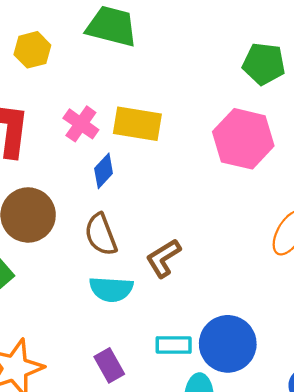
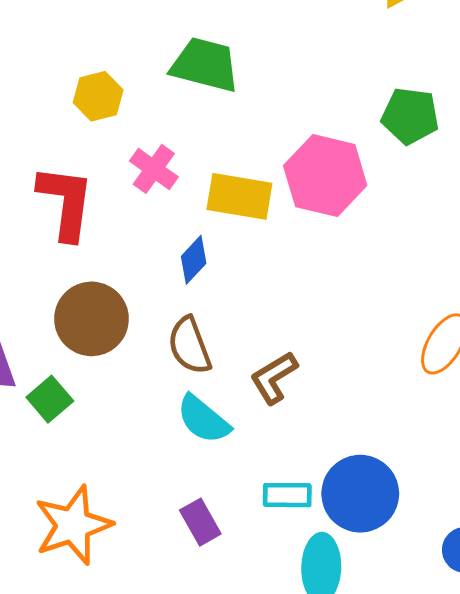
pink cross: (81, 124) -> (154, 169), moved
pink hexagon: (243, 139) -> (325, 176), moved
cyan semicircle: (111, 289) -> (203, 419), turned 36

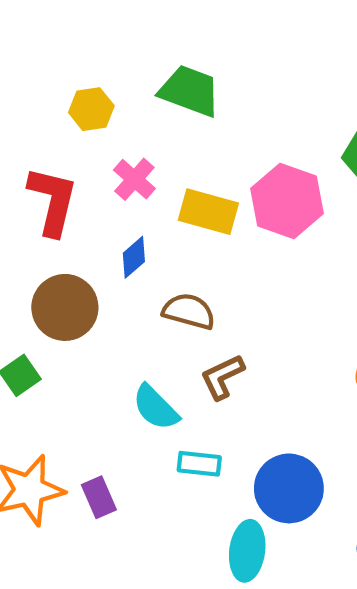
blue diamond: (194, 260) -> (134, 257), moved
brown semicircle: (190, 346) -> (189, 311), moved, turned 120
cyan rectangle: (287, 495) -> (199, 464), moved
purple rectangle: (200, 522) -> (99, 497), moved

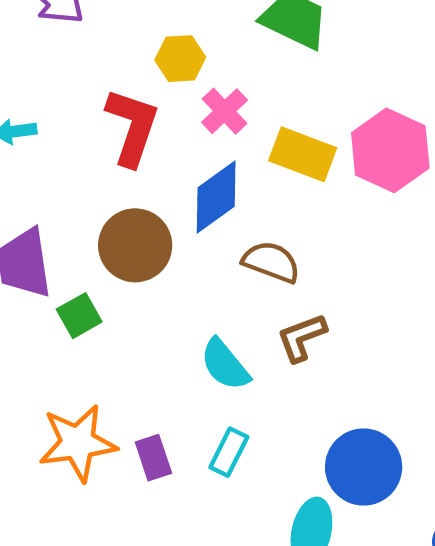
yellow hexagon: (91, 109) -> (180, 59), moved
blue diamond: (134, 257) -> (216, 197), size x1.6
cyan rectangle: (199, 464) -> (229, 452), moved, turned -75

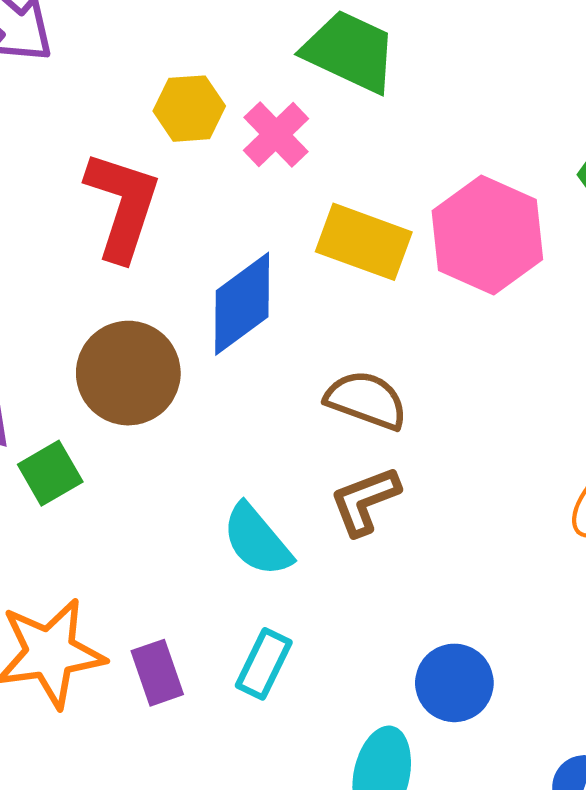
pink cross: (225, 111) -> (276, 135), moved
brown semicircle: (271, 262) -> (366, 400), moved
blue circle: (364, 467) -> (454, 683), size x0.7

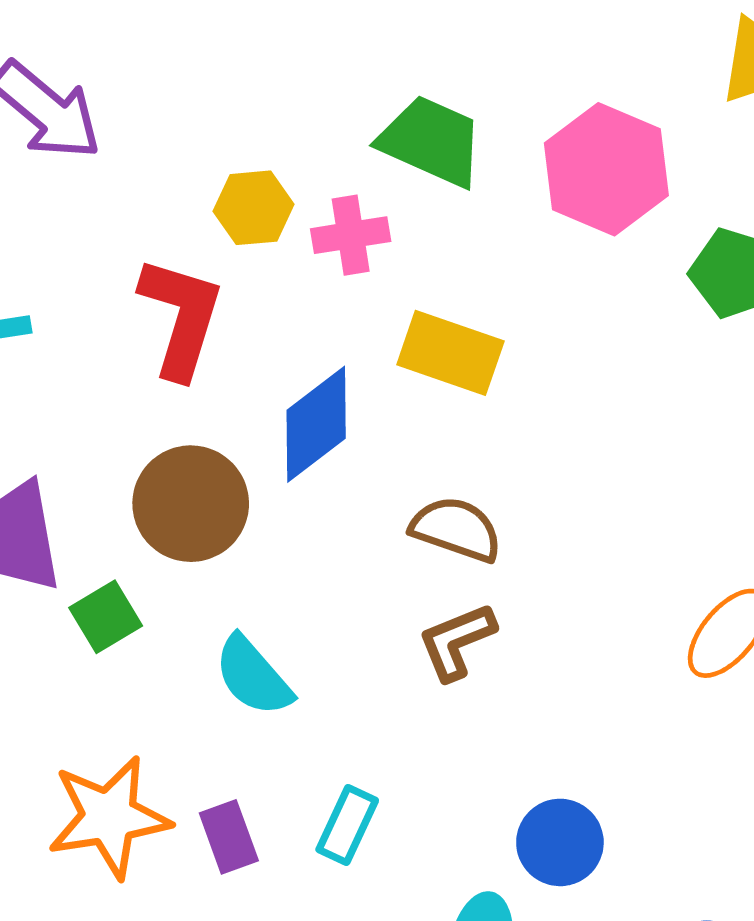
pink cross: (276, 135) -> (351, 235), turned 36
pink hexagon: (487, 235) -> (606, 169), moved
cyan semicircle: (257, 540) -> (253, 676), moved

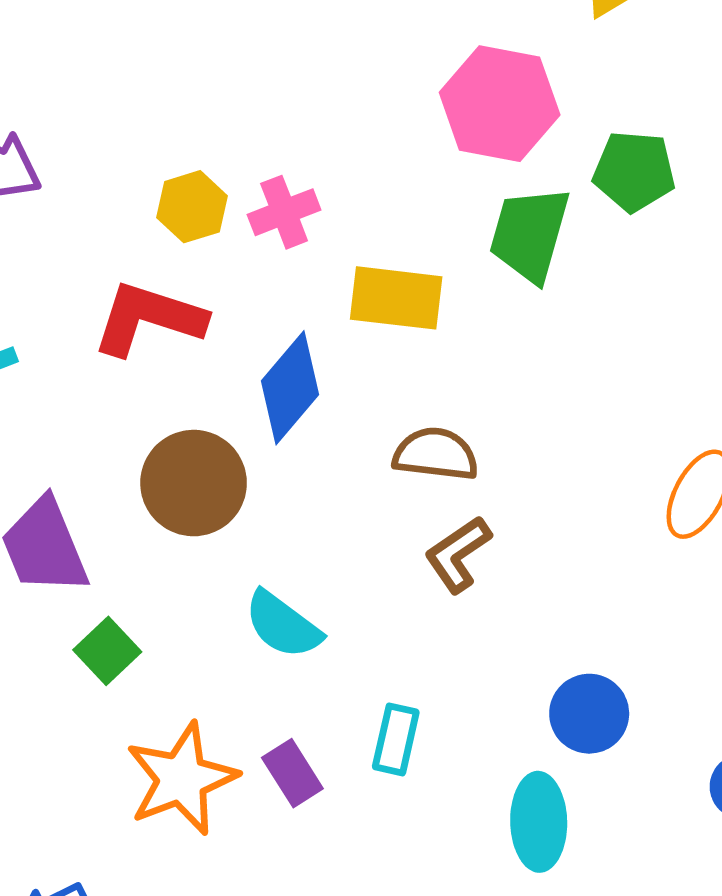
green trapezoid: (431, 141) -> (530, 234), moved, turned -86
red L-shape: (181, 317) -> (149, 319), turned -77
green square: (106, 617) -> (107, 651), moved

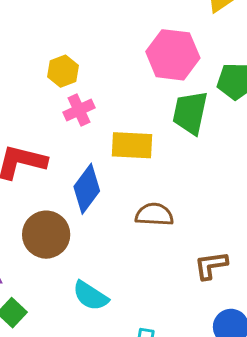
yellow hexagon: (192, 207) -> (63, 71), moved
brown L-shape: (458, 554) -> (211, 265), moved, turned 30

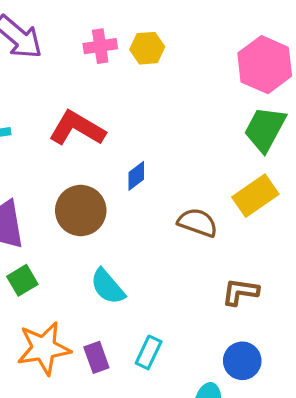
pink cross: (79, 110) -> (100, 46), moved
yellow rectangle: (132, 145) -> (255, 196), moved, turned -54
blue diamond: (87, 189) -> (136, 176), size x0.6

